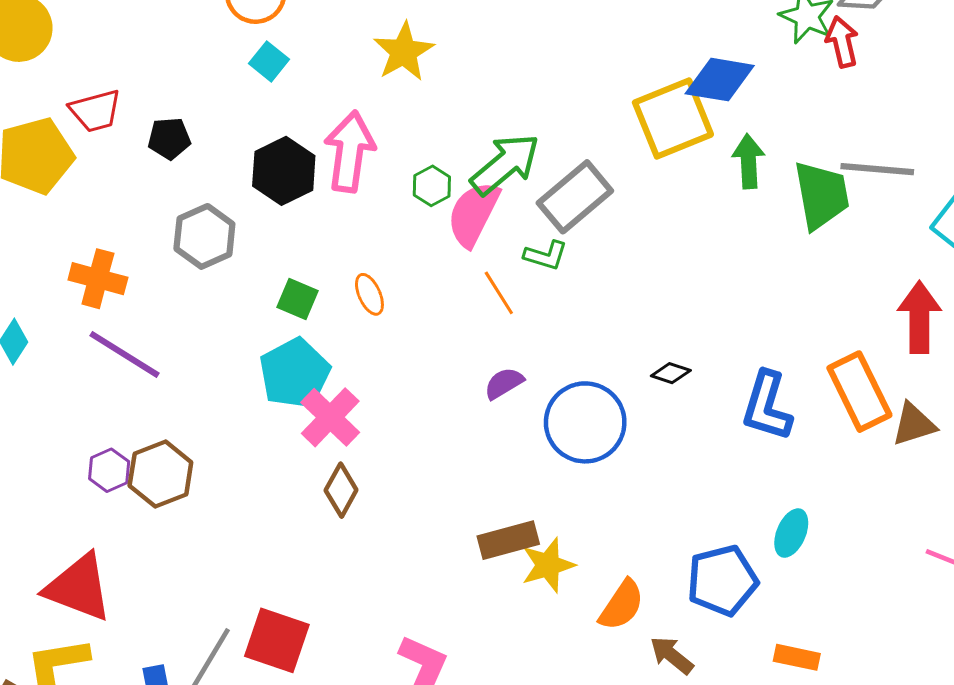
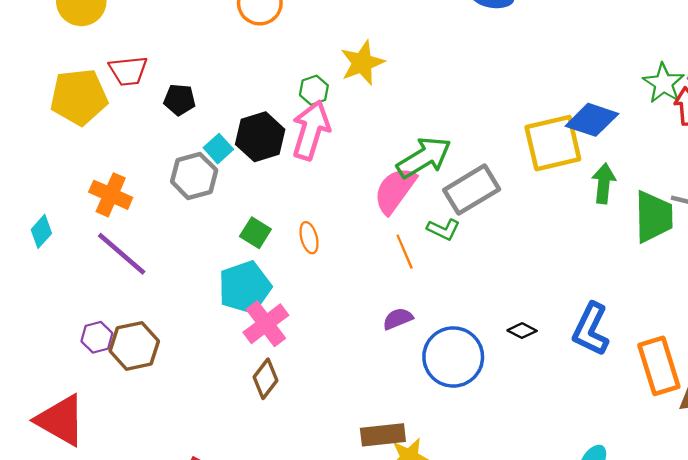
cyan square: (269, 61) -> (218, 149), moved
green hexagon: (432, 186) -> (314, 90), moved
blue L-shape: (767, 406) -> (591, 329), moved

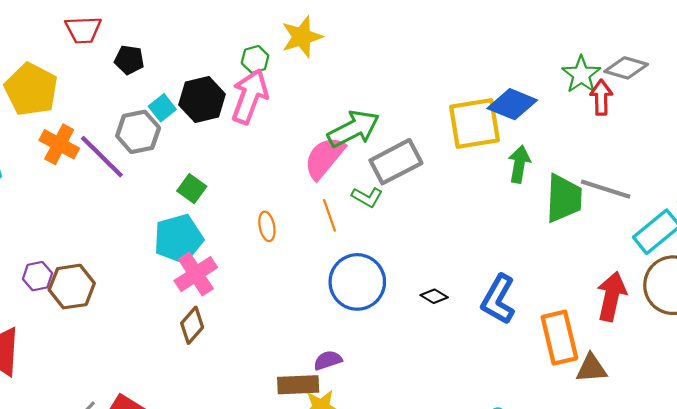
yellow pentagon: (79, 97) -> (31, 89), moved, turned 30
orange ellipse: (309, 238) -> (267, 226), moved
purple line: (122, 254) -> (102, 157), moved
purple semicircle: (398, 319) -> (328, 360), moved
blue circle: (453, 357) -> (357, 282), moved

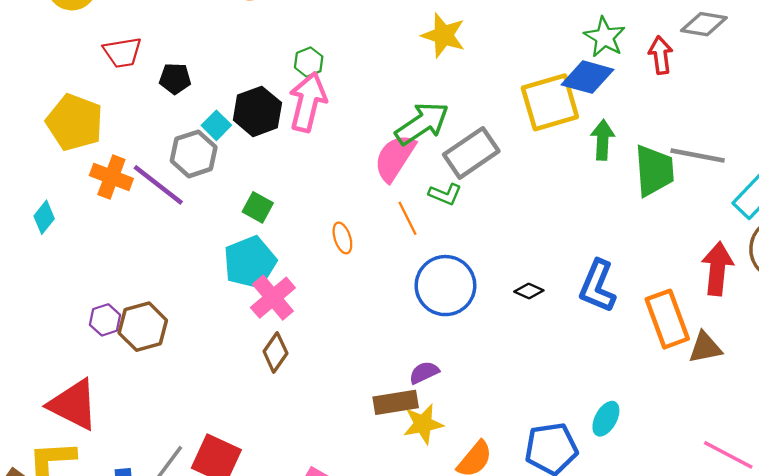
yellow star: (302, 37) -> (443, 35), moved, turned -30
green star: (581, 75) -> (605, 37), moved
red arrow: (601, 97) -> (661, 55), moved

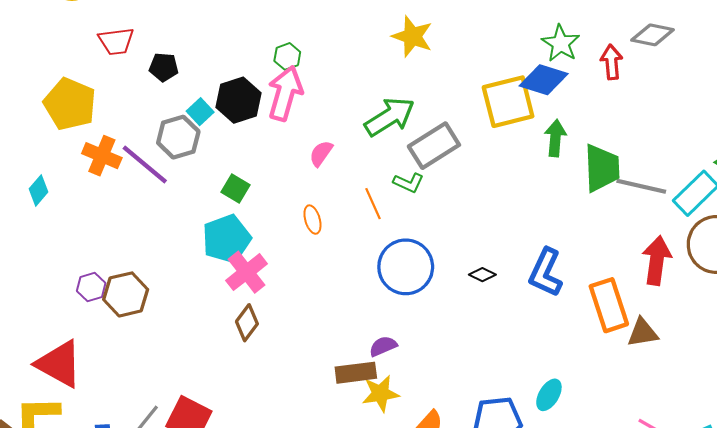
gray line: (698, 156) -> (641, 186), moved
pink semicircle: (395, 158) -> (321, 153), moved, size x0.6

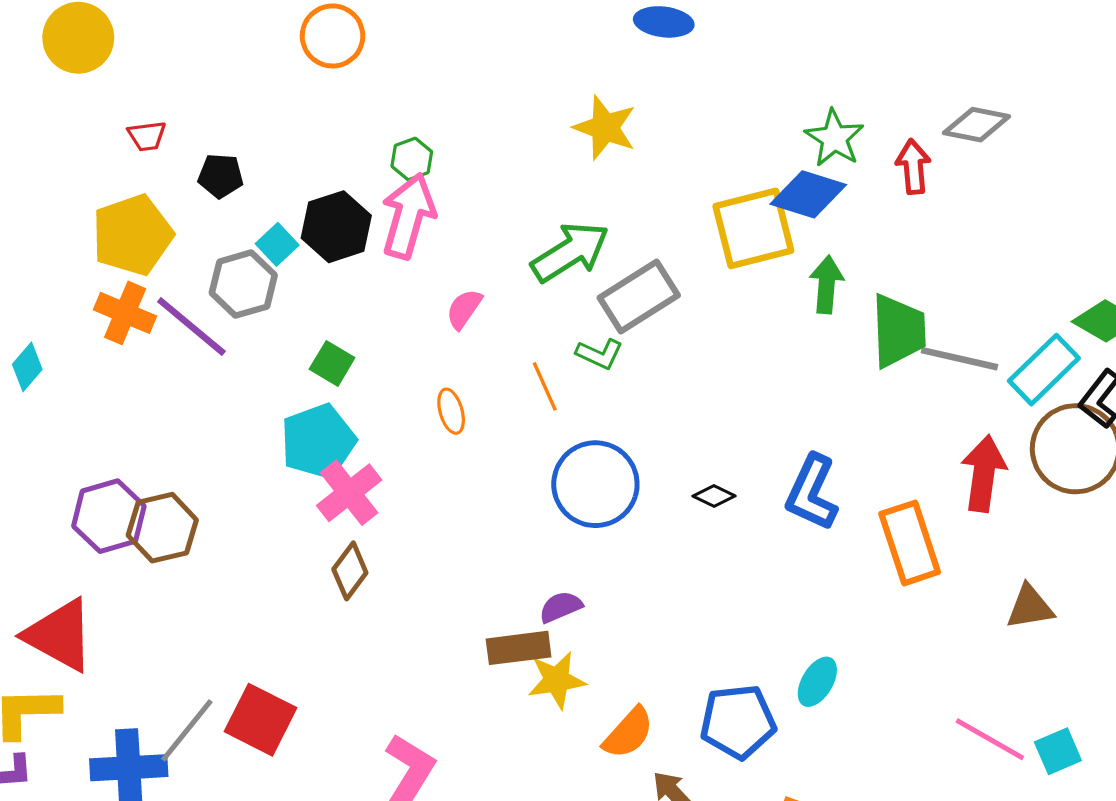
red trapezoid: (116, 41) -> (147, 136), size x0.7
yellow pentagon: (70, 104) -> (132, 235), moved, turned 30
purple hexagon: (91, 287) -> (109, 516), size x1.6
brown triangle: (643, 333) -> (1030, 607), moved

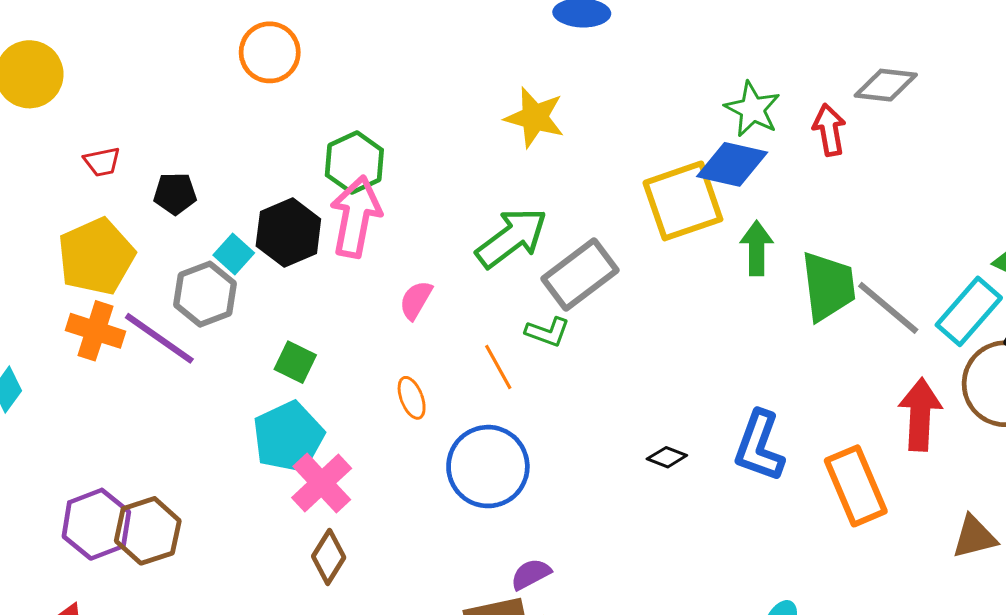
green hexagon: (412, 159) -> (354, 162), size x1.5
gray line: (959, 359) -> (888, 308), turned 32
blue circle: (595, 484) -> (488, 467), moved

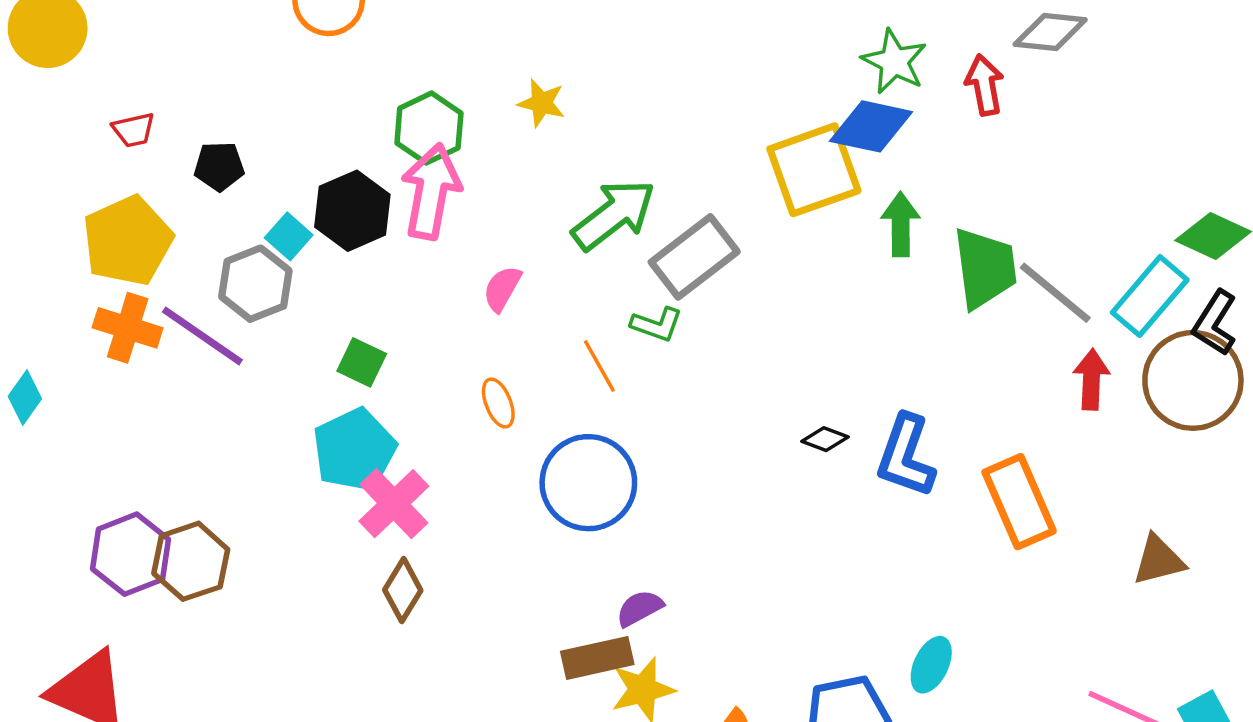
yellow star: (535, 117) -> (542, 103), moved, size x0.7
red arrow: (920, 414) -> (1091, 379), moved, size x0.7
black diamond: (667, 457) -> (825, 439), moved

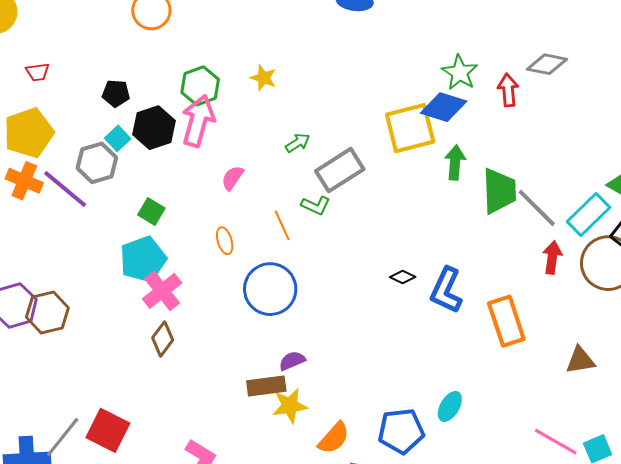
black pentagon: (219, 166) -> (116, 93), moved
green arrow: (614, 215) -> (298, 143), size x0.5

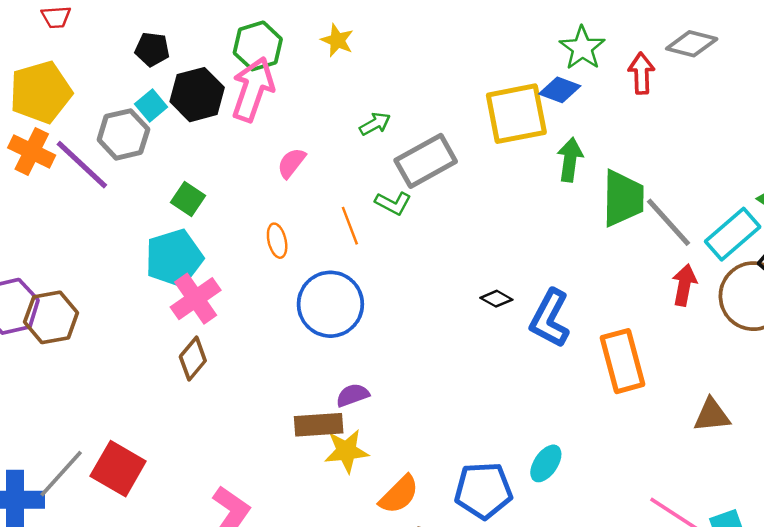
blue diamond: (444, 107) -> (560, 90), size x0.7

